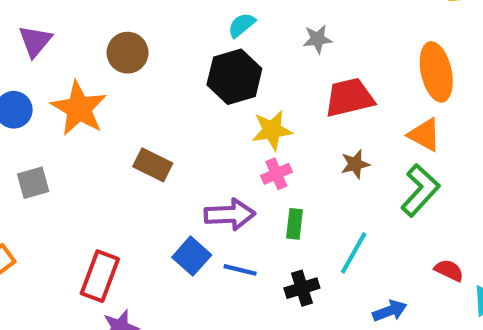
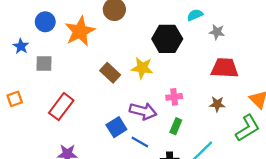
cyan semicircle: (242, 25) -> (195, 15), moved
yellow star: (272, 130) -> (142, 68), moved
red rectangle: (100, 276) -> (61, 107), moved

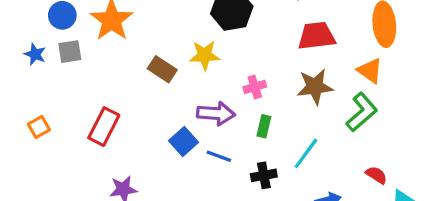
gray square: (44, 63) -> (70, 52), moved
brown star: (217, 104) -> (315, 87), size x1.6

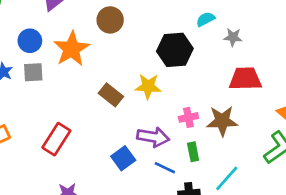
brown star: (315, 87) -> (222, 121), moved
green rectangle: (264, 126) -> (193, 152), turned -30
blue line: (219, 156) -> (165, 168), moved

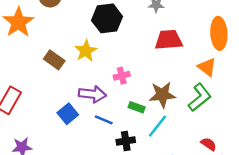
yellow star: (148, 86) -> (86, 51), turned -30
brown star: (222, 121) -> (162, 95), moved
green rectangle: (193, 152) -> (137, 107), moved, turned -56

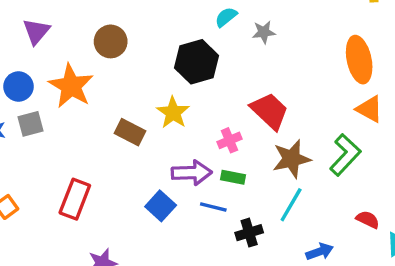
red trapezoid: (169, 40) -> (270, 111), moved, turned 56
orange triangle: (207, 67) -> (369, 109), moved
green rectangle: (137, 107) -> (233, 177), moved

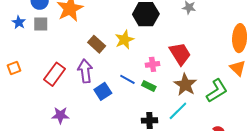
brown star: (291, 159) -> (185, 85), turned 30
purple arrow: (192, 173) -> (85, 71), moved, turned -110
blue line: (213, 207) -> (127, 79), moved

